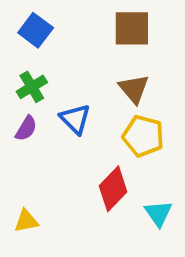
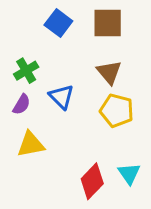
blue square: (36, 30) -> (58, 23), moved
red diamond: (113, 189) -> (92, 181), moved
yellow triangle: (26, 221) -> (31, 144), moved, size x1.4

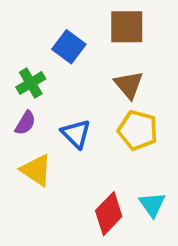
blue square: (58, 23) -> (69, 47), moved
blue triangle: (61, 97) -> (76, 134), moved
yellow triangle: (31, 144) -> (36, 170), turned 44

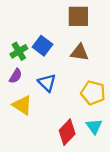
blue square: (69, 47) -> (43, 46), moved
brown triangle: (129, 85) -> (80, 52), turned -42
yellow pentagon: (138, 130) -> (93, 93), moved

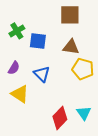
blue square: (43, 46) -> (38, 41), turned -30
green cross: (19, 51) -> (17, 31), moved
yellow pentagon: (93, 93) -> (83, 69), moved

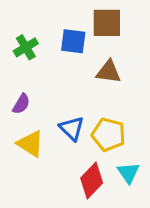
blue square: (38, 41) -> (73, 41), moved
yellow pentagon: (83, 69) -> (108, 135), moved
blue triangle: (42, 74) -> (72, 128), moved

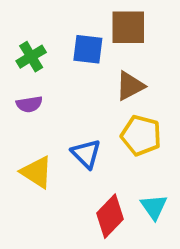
brown triangle: (108, 72) -> (130, 86), turned -36
purple semicircle: (21, 104) -> (29, 104), moved, turned 50
yellow pentagon: (108, 135) -> (141, 135), moved

